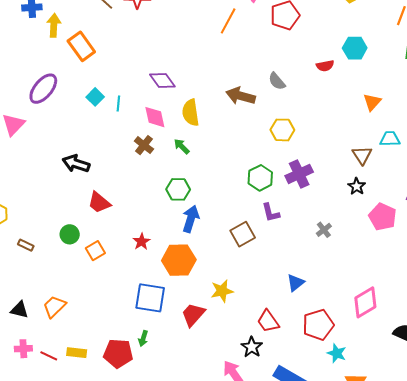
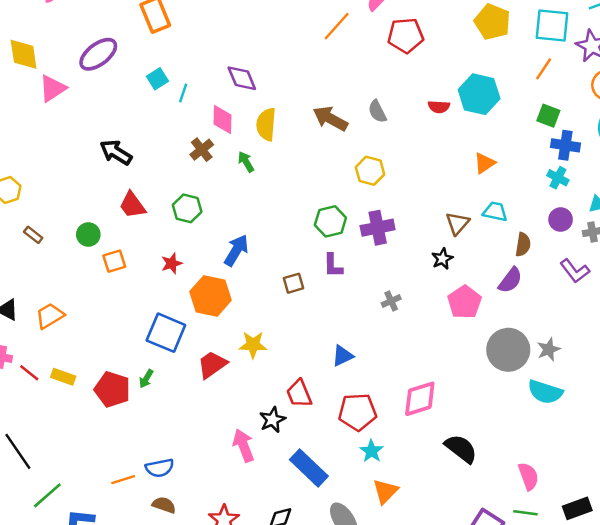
cyan hexagon: (355, 48) -> (479, 94), size x1.4
green hexagon: (178, 189) -> (187, 208), moved
brown square: (243, 234) -> (294, 283), size x0.7

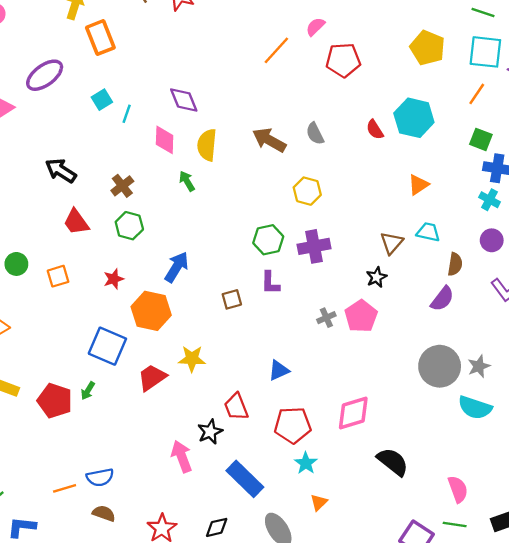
red semicircle: (439, 107) -> (375, 130), turned 54
brown cross: (202, 150) -> (122, 186), moved
green circle: (88, 235) -> (16, 264), moved
pink pentagon: (464, 302) -> (361, 316), moved
orange triangle: (385, 491) -> (319, 502), size x0.7

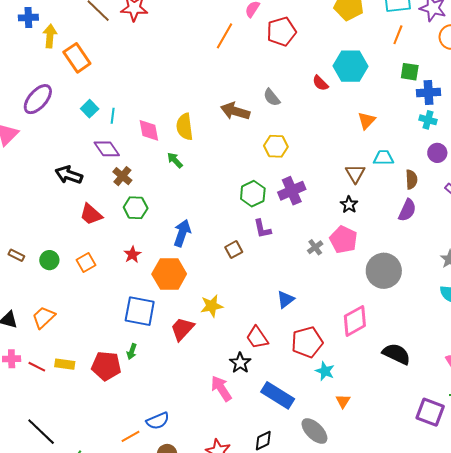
purple diamond: (184, 100) -> (107, 149), moved
gray circle: (440, 366) -> (384, 271), moved

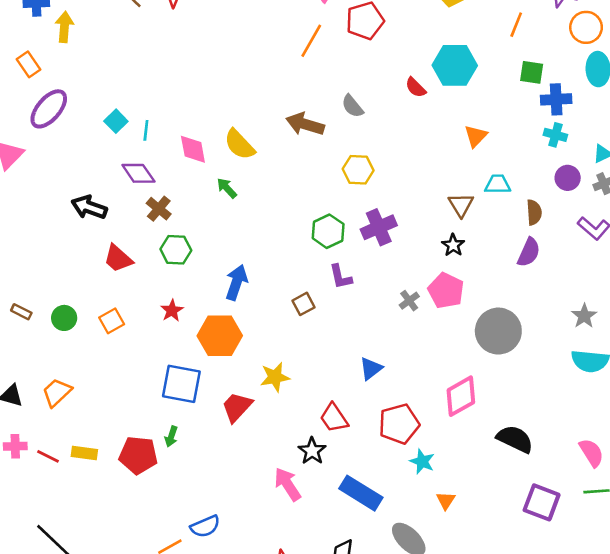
orange line: (224, 36) -> (311, 41), moved
orange rectangle: (77, 58) -> (29, 64), moved, size x0.7
yellow semicircle: (185, 127) -> (239, 144), turned -36
purple square: (430, 412) -> (542, 502), moved

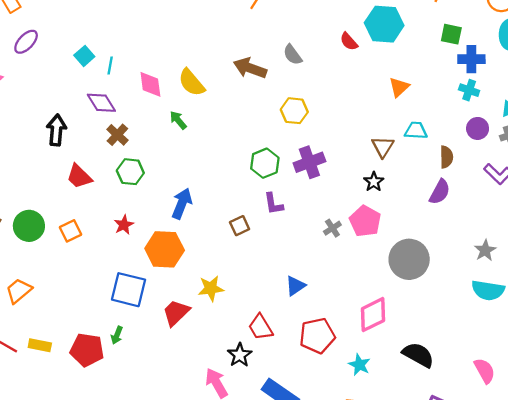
purple ellipse: (49, 109) -> (26, 42), size x0.7
black arrow: (89, 207) -> (56, 130), turned 72
green circle: (64, 318) -> (29, 226), size x1.4
cyan star: (422, 462) -> (359, 365), moved

